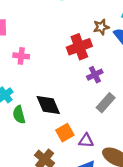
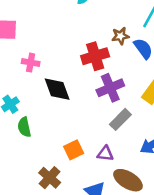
purple cross: (95, 75) -> (110, 88), size x1.5
black diamond: (48, 105) -> (57, 89), moved
purple triangle: (86, 141) -> (105, 154), moved

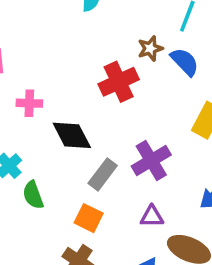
purple cross: (110, 88) -> (151, 160), moved
gray rectangle: (120, 119) -> (103, 174), moved
orange square: (74, 150) -> (89, 218), moved, turned -30

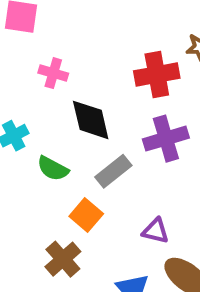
purple cross: (151, 160) -> (166, 139), moved
green semicircle: (33, 195) -> (53, 169), moved, turned -56

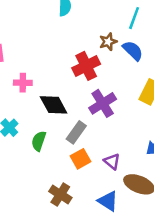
green semicircle: (53, 169) -> (39, 141), turned 96
orange square: (86, 215) -> (80, 159), moved, turned 36
purple triangle: (156, 231) -> (112, 162), turned 42

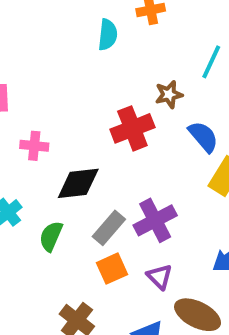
blue semicircle: (133, 51) -> (203, 137), moved
purple cross: (103, 103) -> (155, 220), moved
black diamond: (54, 105) -> (78, 183), turned -72

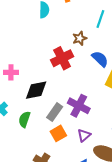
purple cross: (155, 220) -> (79, 106), turned -30
purple triangle: (159, 277) -> (84, 135), turned 40

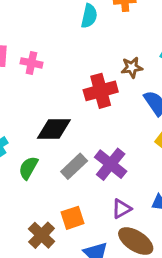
pink cross: (11, 72) -> (31, 63), moved
orange square: (58, 133) -> (73, 218), moved
purple triangle: (84, 135) -> (121, 209), moved

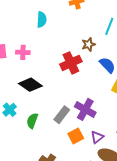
cyan semicircle: (89, 16) -> (42, 20), moved
black diamond: (54, 129) -> (30, 85), moved, turned 45
orange square: (73, 218) -> (76, 136), moved

